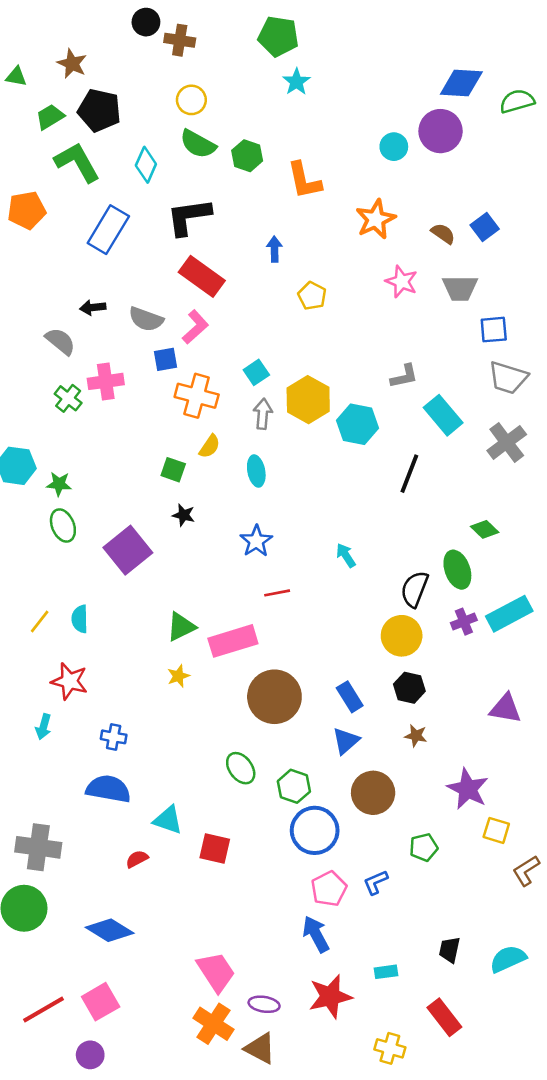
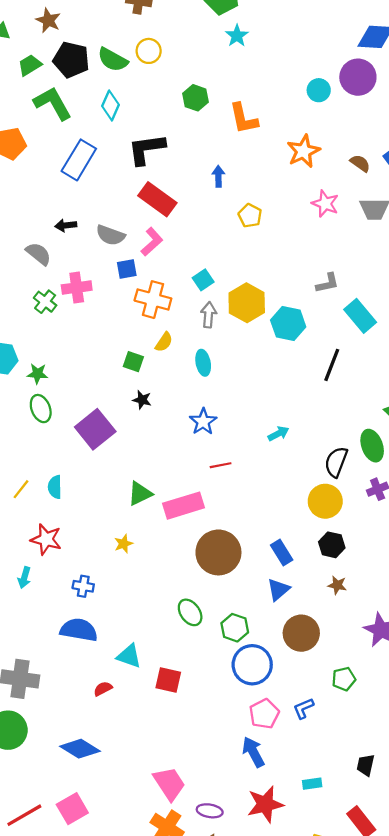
green semicircle: (198, 144) -> (113, 60), moved
cyan arrow: (346, 555) -> (278, 434), turned 96
yellow star: (178, 676) -> (124, 544), moved

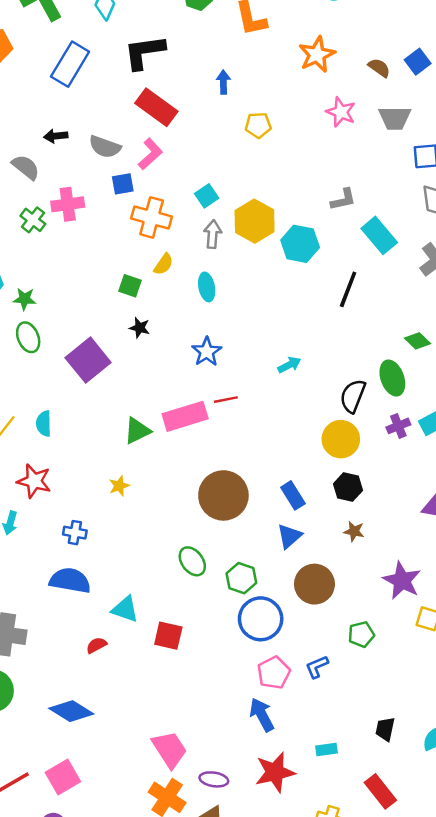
yellow pentagon: (250, 216) -> (258, 125), turned -30
pink rectangle: (184, 506) -> (185, 416), moved

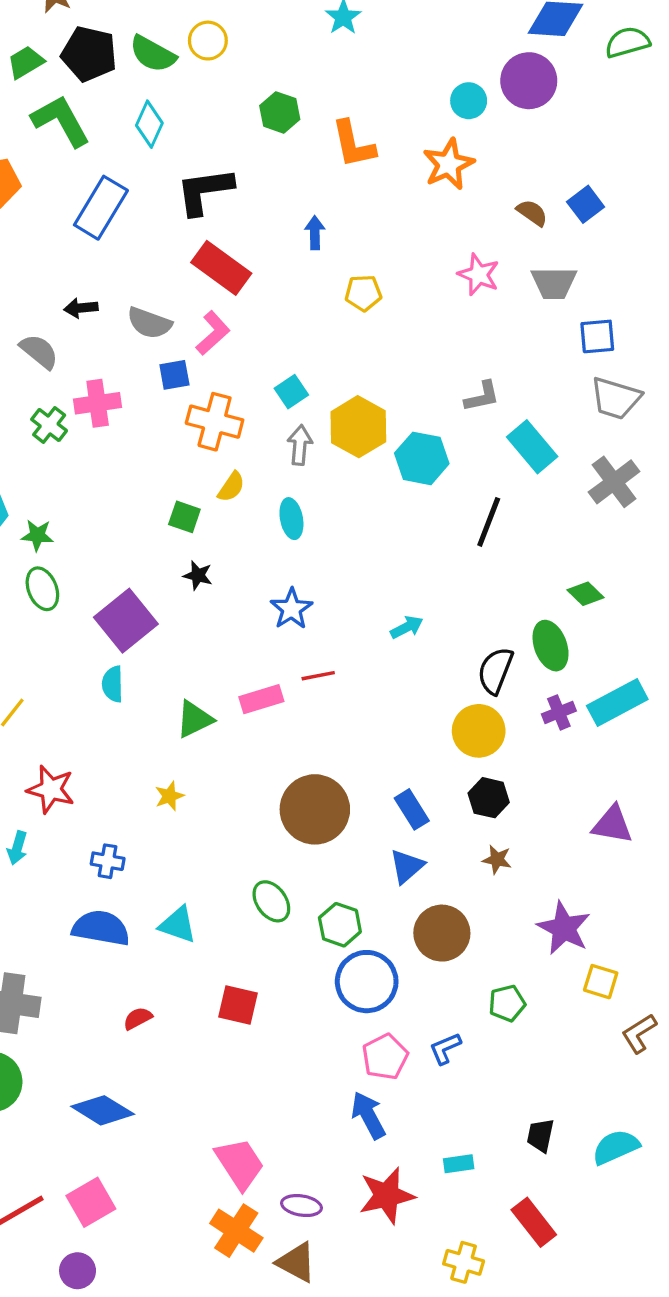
orange star: (317, 55) -> (449, 164), moved
pink rectangle: (185, 416) -> (261, 699), size x0.7
cyan semicircle: (44, 424) -> (113, 684), moved
cyan triangle: (125, 609) -> (178, 925), moved

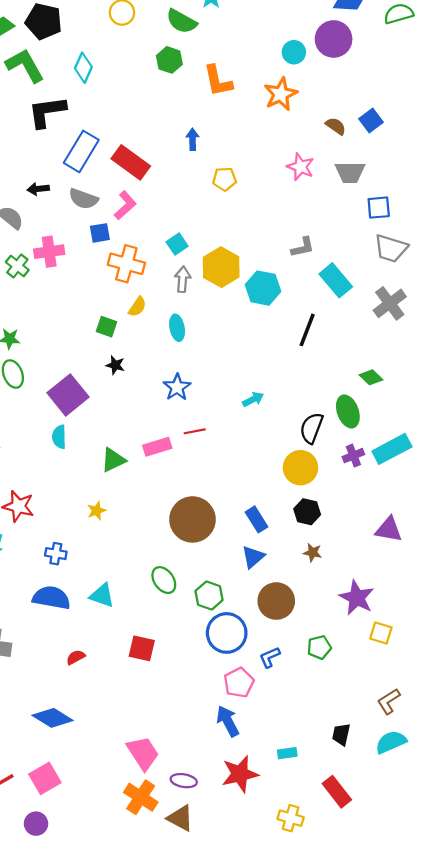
green semicircle: (153, 54) -> (181, 21), moved
black L-shape: (205, 191) -> (47, 112), moved
blue rectangle: (101, 208) -> (81, 151), moved
brown L-shape: (639, 1033) -> (389, 701), moved
blue L-shape: (445, 1048) -> (270, 657), moved

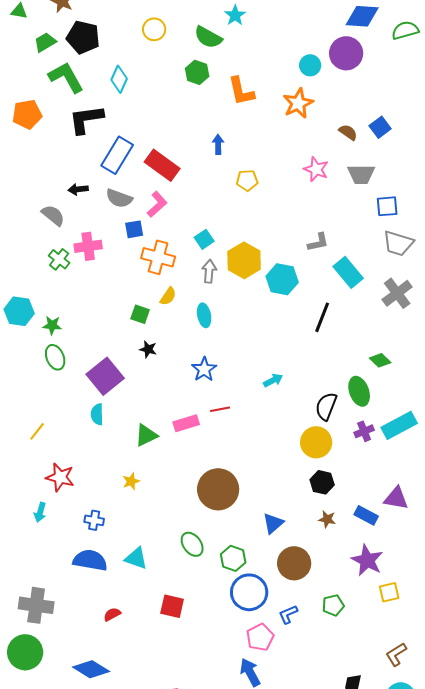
blue rectangle: (256, 519) -> (366, 515), moved, turned -30
yellow square: (381, 633) -> (389, 592), turned -30

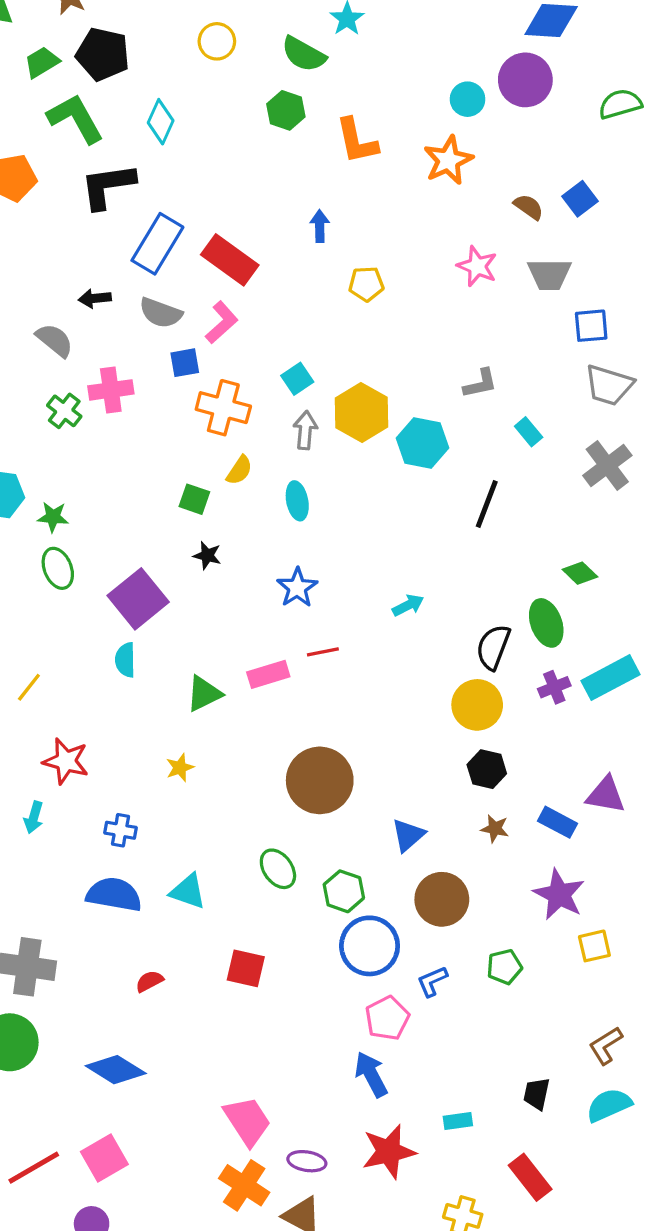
green semicircle: (405, 30) -> (620, 104), moved
cyan rectangle: (348, 272) -> (529, 432), size x0.6

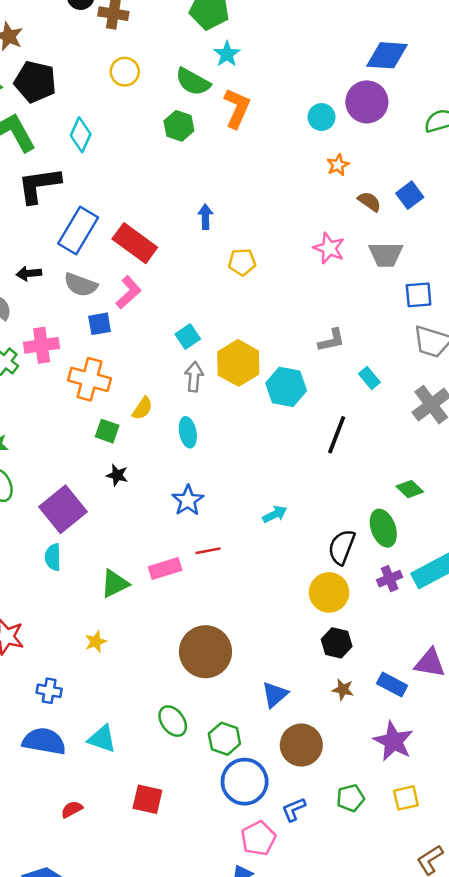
orange L-shape: (357, 141) -> (237, 108), moved, turned -144
orange star: (448, 160) -> (338, 165), moved, size x0.6
orange cross: (223, 408) -> (89, 379), moved
yellow square: (594, 946) -> (406, 798), moved

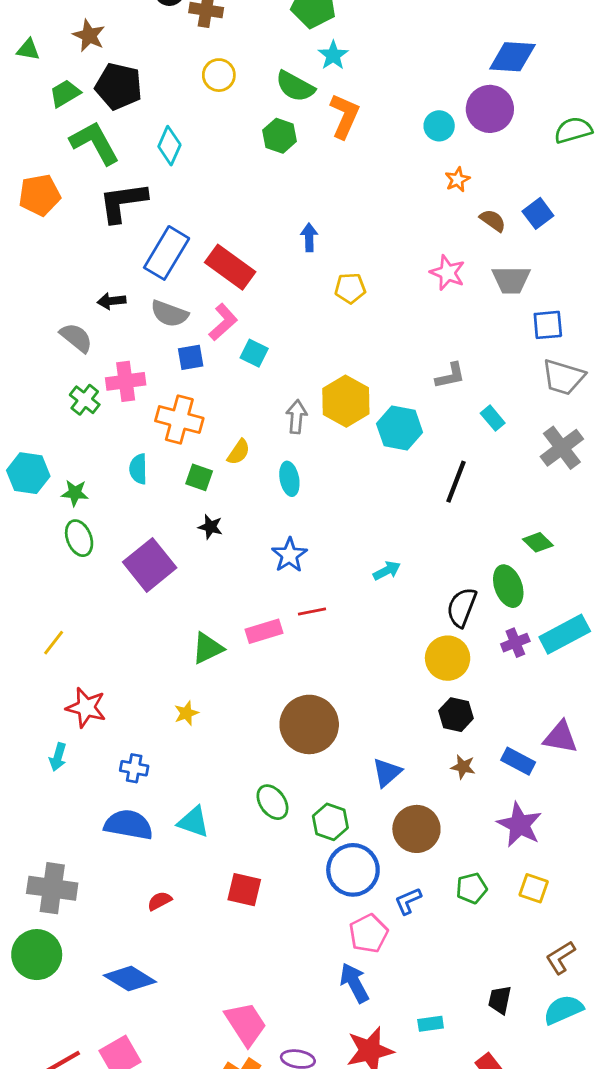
cyan square: (188, 336) -> (254, 353), moved, turned -30
cyan semicircle: (53, 557) -> (138, 469), moved
yellow square: (406, 798) -> (534, 888), turned 32

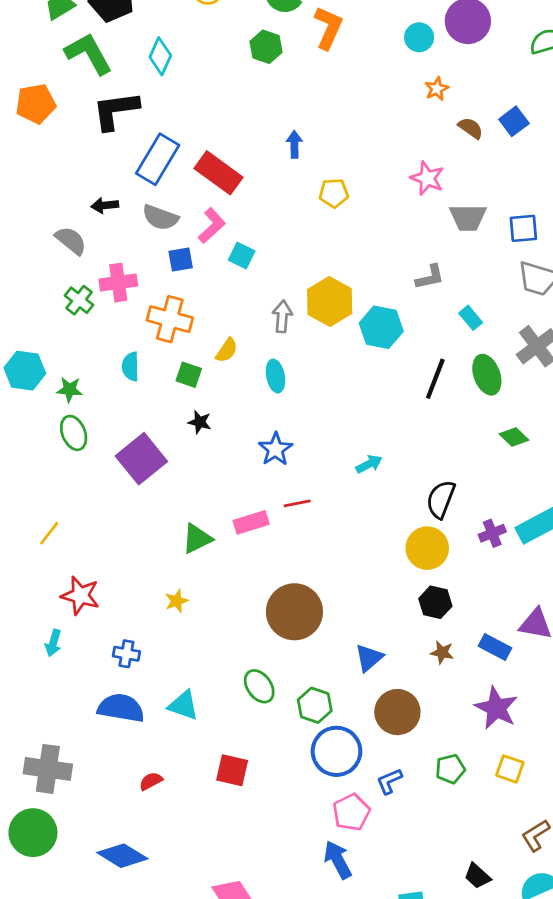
gray trapezoid: (511, 280) -> (468, 218), moved
green ellipse: (508, 586) -> (487, 375), moved
black trapezoid: (500, 1000) -> (477, 876), turned -60

